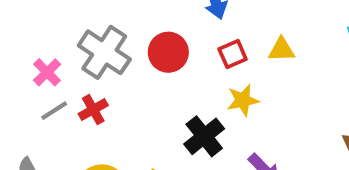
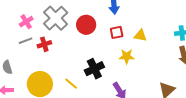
yellow star: (243, 100) -> (127, 56), moved

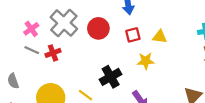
gray line: (26, 41) -> (32, 50), turned 48

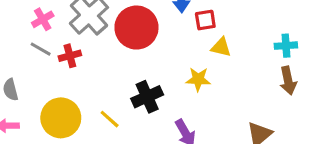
red circle: (98, 28) -> (136, 28), size x1.4
red square: (133, 35) -> (205, 20), moved

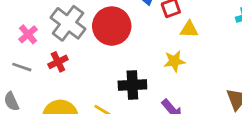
gray line: (41, 49) -> (22, 67), moved
black cross: (147, 97) -> (132, 85), turned 32

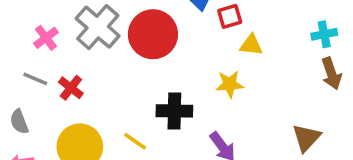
red cross: (58, 62) -> (71, 88), moved, turned -30

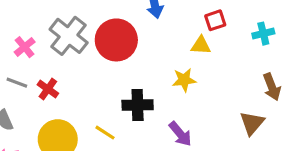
red square: (230, 16) -> (215, 20), moved
brown arrow: (331, 73) -> (272, 87), moved

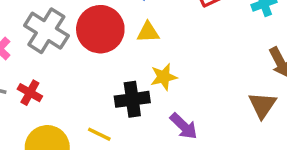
yellow triangle: (201, 45) -> (148, 32), moved
yellow star: (184, 80) -> (164, 77), moved

